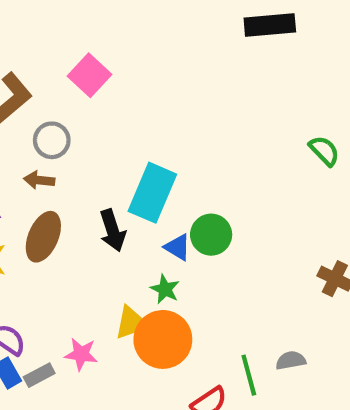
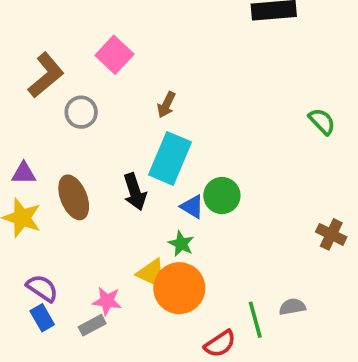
brown arrow: (39, 180) -> (166, 105), moved, turned -70
brown ellipse: (43, 237) -> (74, 197), turned -45
yellow triangle: (131, 323) -> (152, 273), turned 44
gray rectangle: (39, 375) -> (92, 325), moved

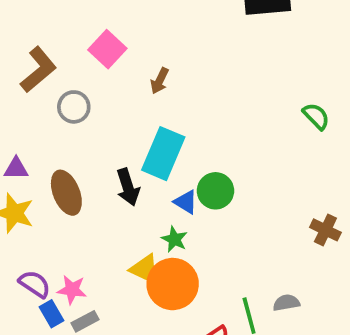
brown arrow: (166, 105) -> (160, 81), moved
pink star: (107, 301) -> (72, 290), moved
blue rectangle: (42, 318) -> (51, 314), moved

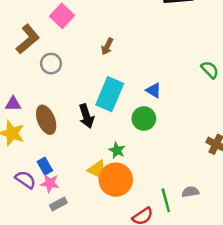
pink square: (107, 49) -> (62, 16), moved
blue triangle: (186, 202) -> (154, 90), moved
blue rectangle: (51, 314) -> (45, 166), moved

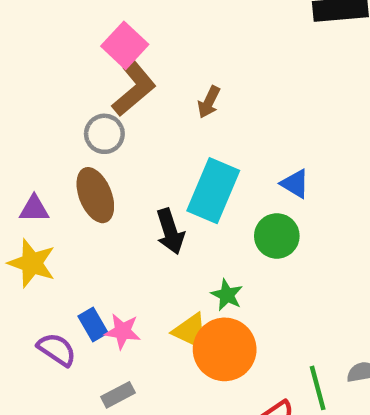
brown L-shape: (28, 39) -> (134, 88), moved
brown ellipse: (46, 120) -> (95, 195), moved
pink star: (50, 183) -> (123, 331), moved

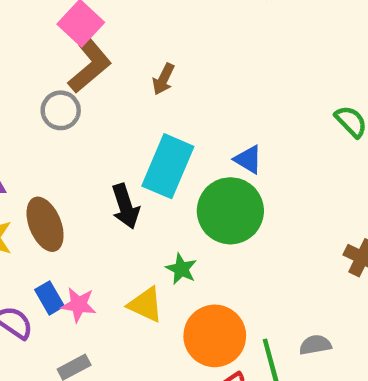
brown ellipse: (95, 195) -> (45, 224), moved
green circle: (277, 236) -> (230, 211), size x1.5
orange circle: (225, 349) -> (215, 336), moved

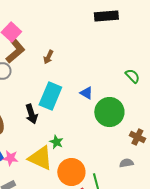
green circle: (230, 211) -> (109, 112), moved
yellow triangle: (146, 305) -> (40, 158), size x1.5
gray semicircle: (315, 345) -> (126, 163), moved

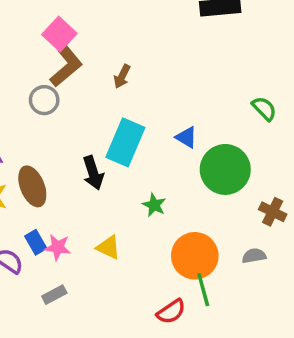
green star: (56, 142) -> (154, 205), moved
yellow triangle: (40, 158) -> (108, 247), size x0.6
orange circle: (71, 172) -> (195, 256), moved

